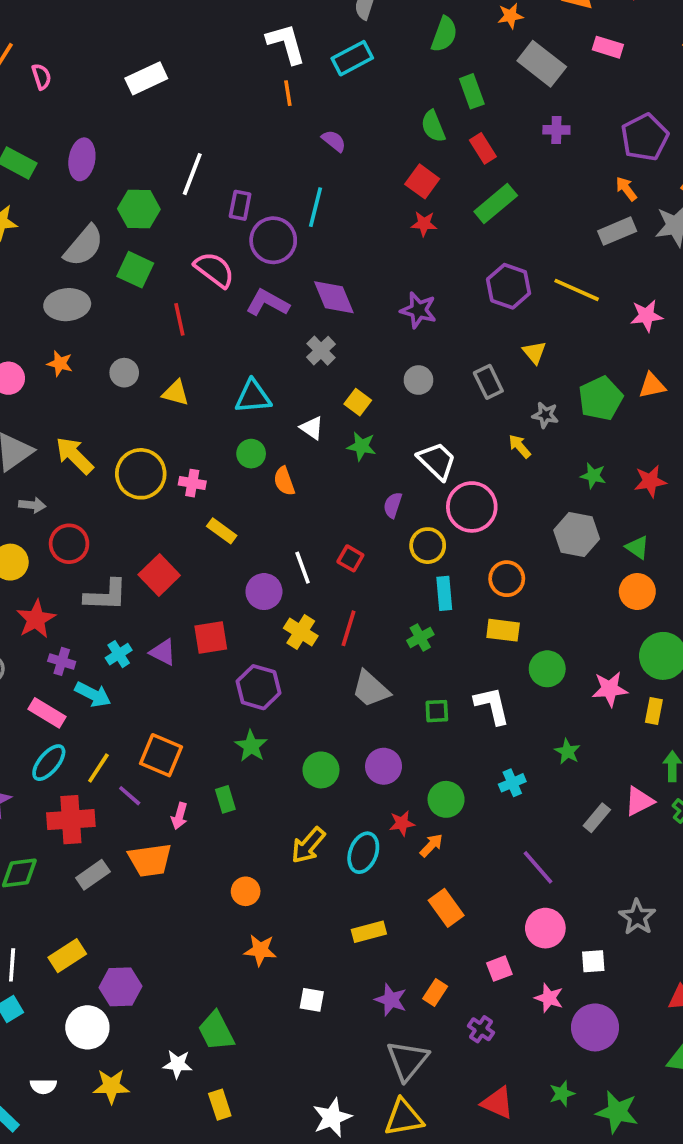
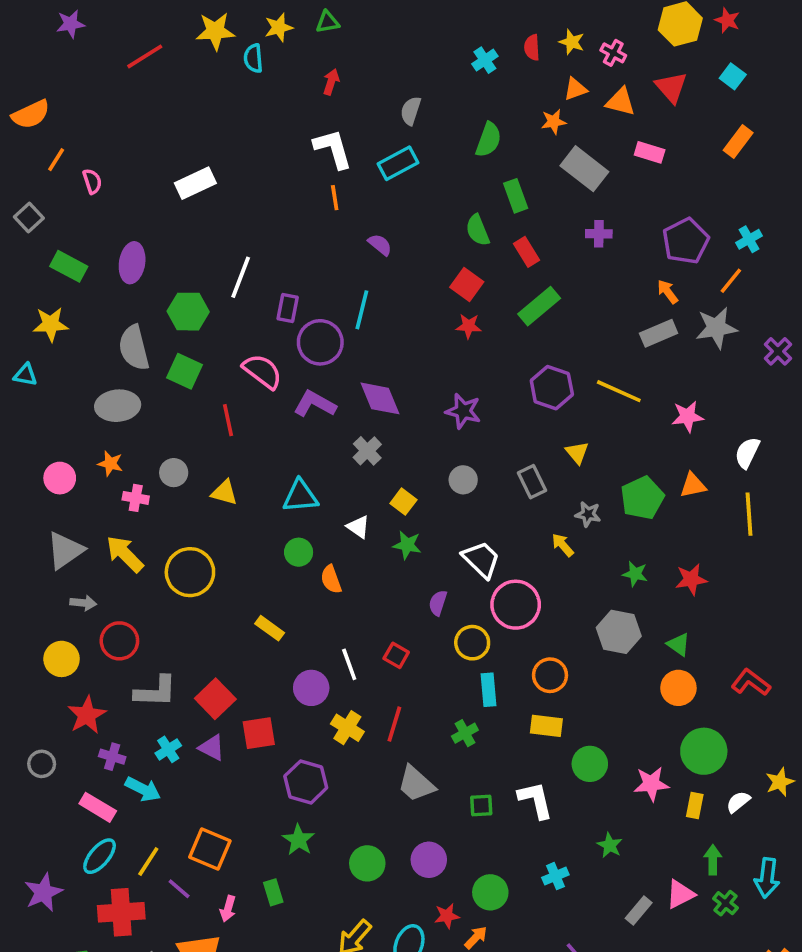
gray semicircle: (84, 246) -> (134, 348), turned 126
pink cross: (192, 483) -> (136, 498), moved
red square: (159, 575) -> (215, 699), moved

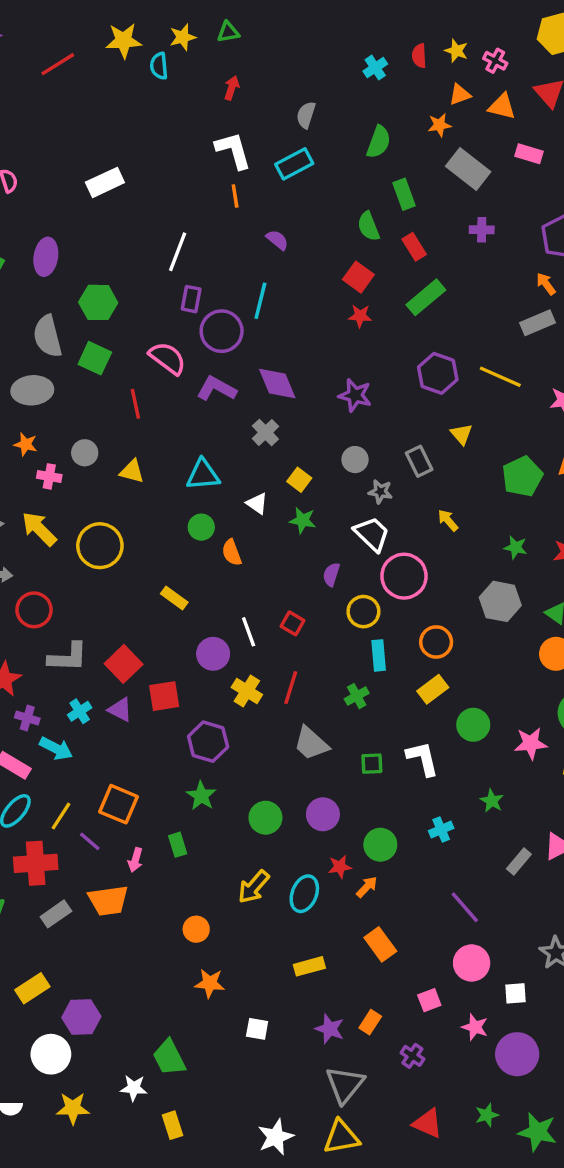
white line: (241, 277) -> (178, 252), moved
gray star: (588, 514) -> (380, 492), moved
yellow rectangle: (546, 726) -> (433, 689), turned -44

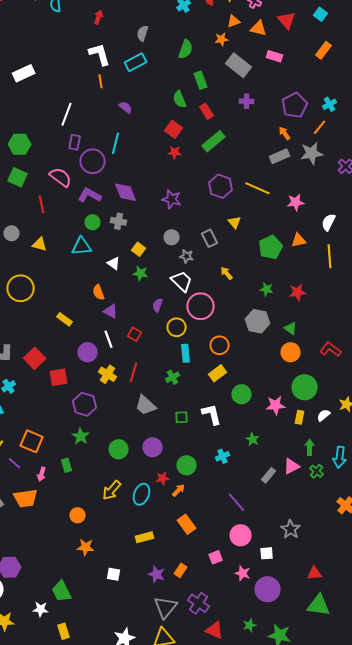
gray cross: (265, 432) -> (119, 221), turned -35
green circle: (201, 527) -> (93, 222), moved
purple triangle: (120, 710) -> (111, 311), moved
purple cross: (412, 1056) -> (199, 603), moved, size x1.5

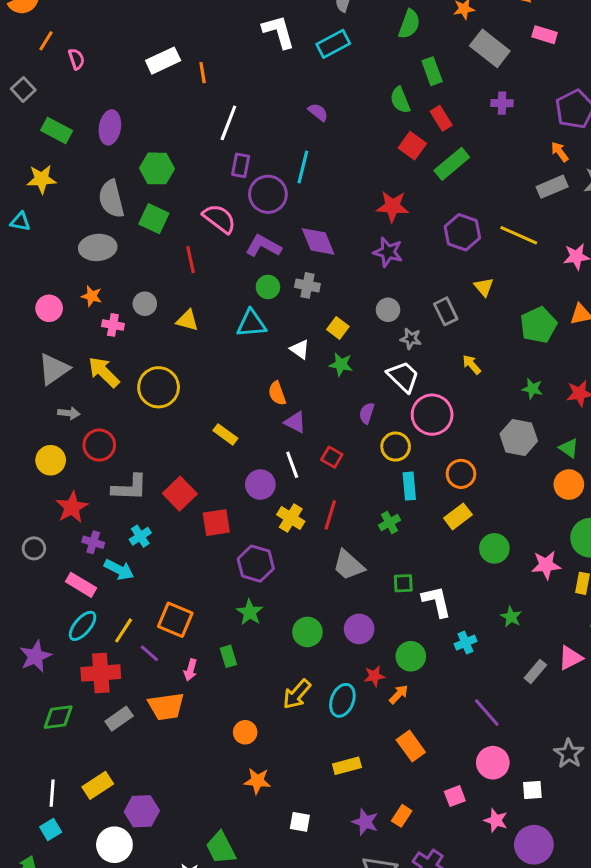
orange line: (101, 81) -> (203, 73), moved
red square: (174, 129) -> (412, 146), moved
red star: (175, 152) -> (393, 206), moved, size x1.5
white L-shape: (212, 414) -> (437, 602), moved

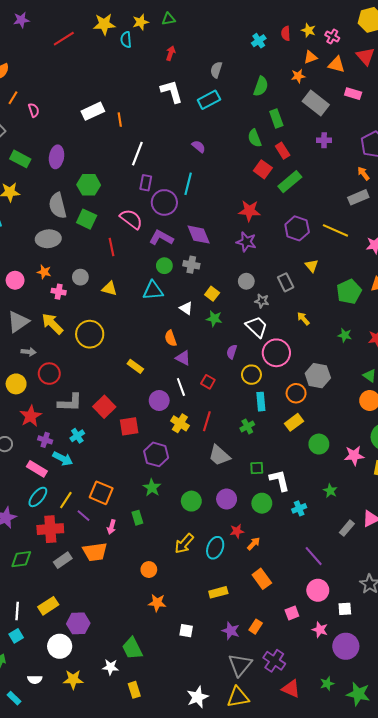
gray hexagon: (519, 437) -> (318, 376), moved
green circle: (411, 656) -> (262, 503), moved

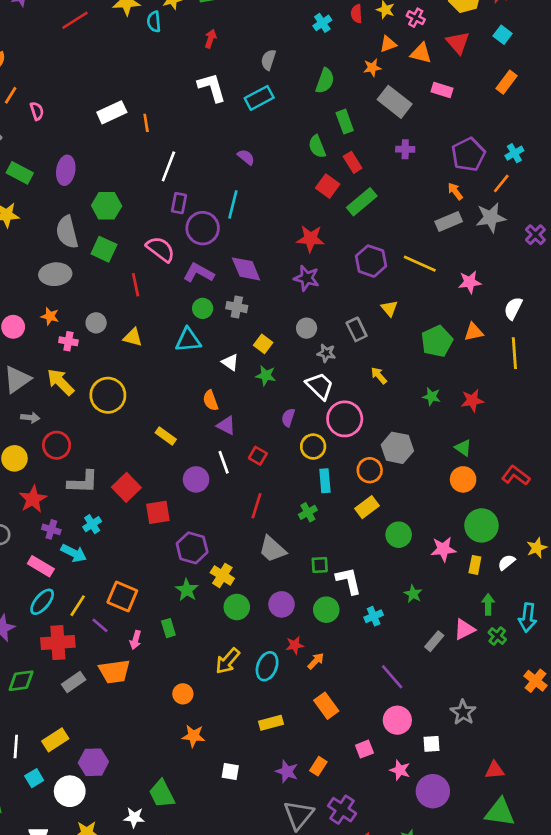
yellow cross: (180, 423) -> (222, 575), moved
cyan square: (16, 636) -> (34, 778), moved

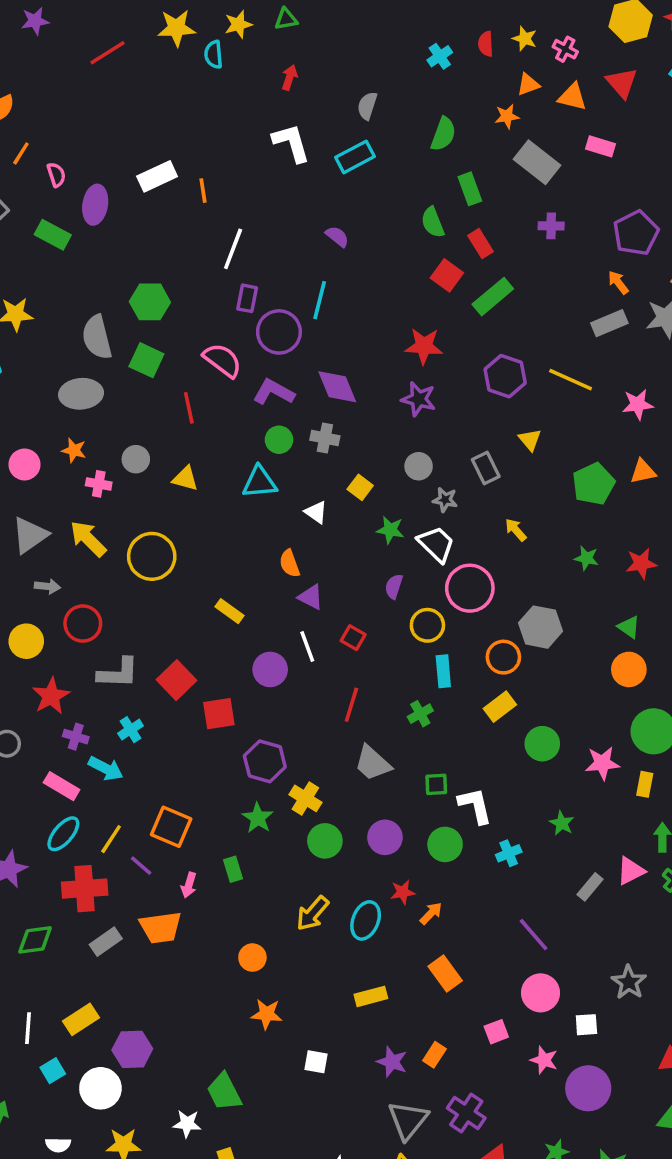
purple ellipse: (66, 170) -> (95, 205), moved
green rectangle: (20, 173) -> (53, 235), moved
green star: (266, 375) -> (390, 530), moved

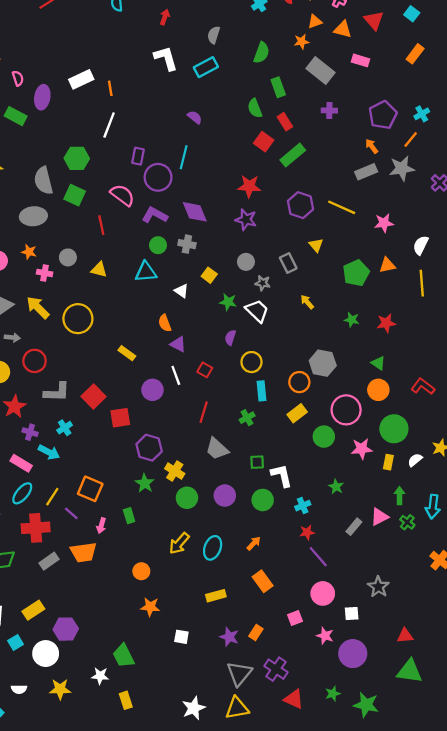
white line: (233, 249) -> (109, 125), moved
pink circle: (470, 588) -> (346, 410), moved
red star: (403, 892) -> (307, 532), moved

